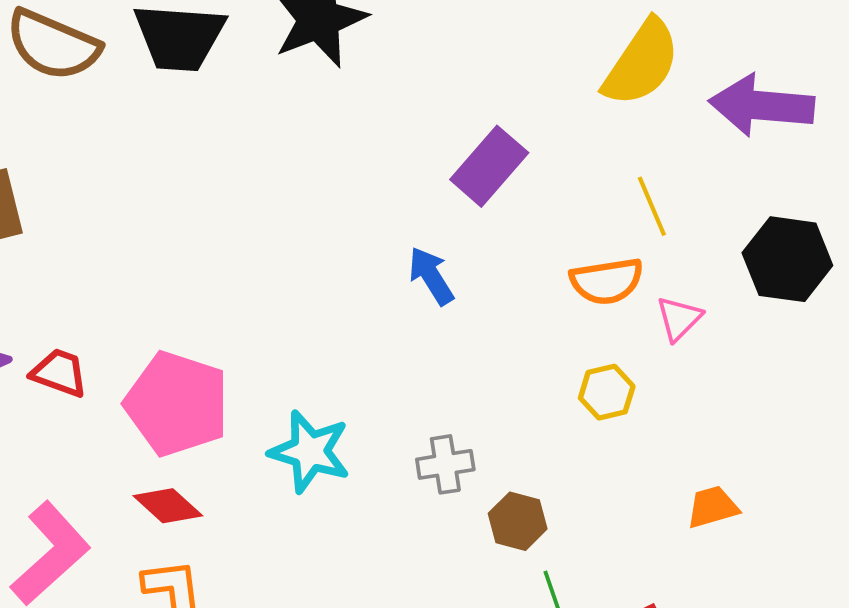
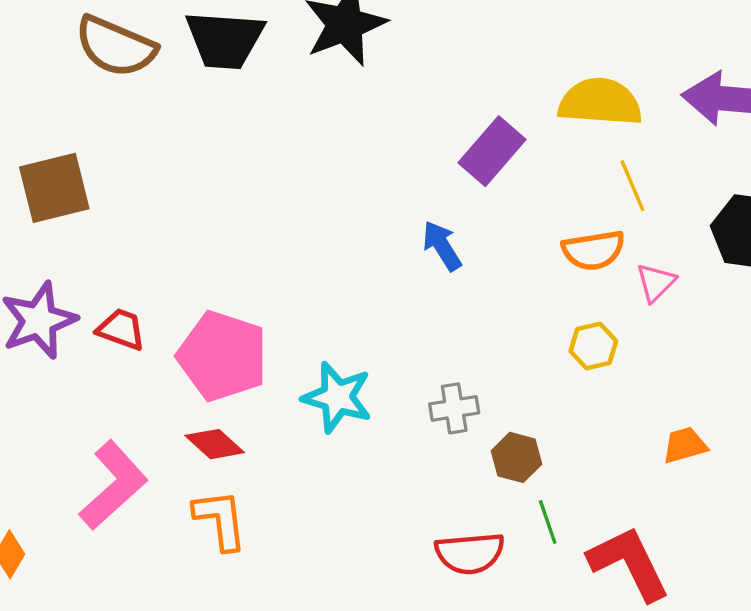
yellow semicircle: (642, 63) -> (600, 102), moved, turned -120

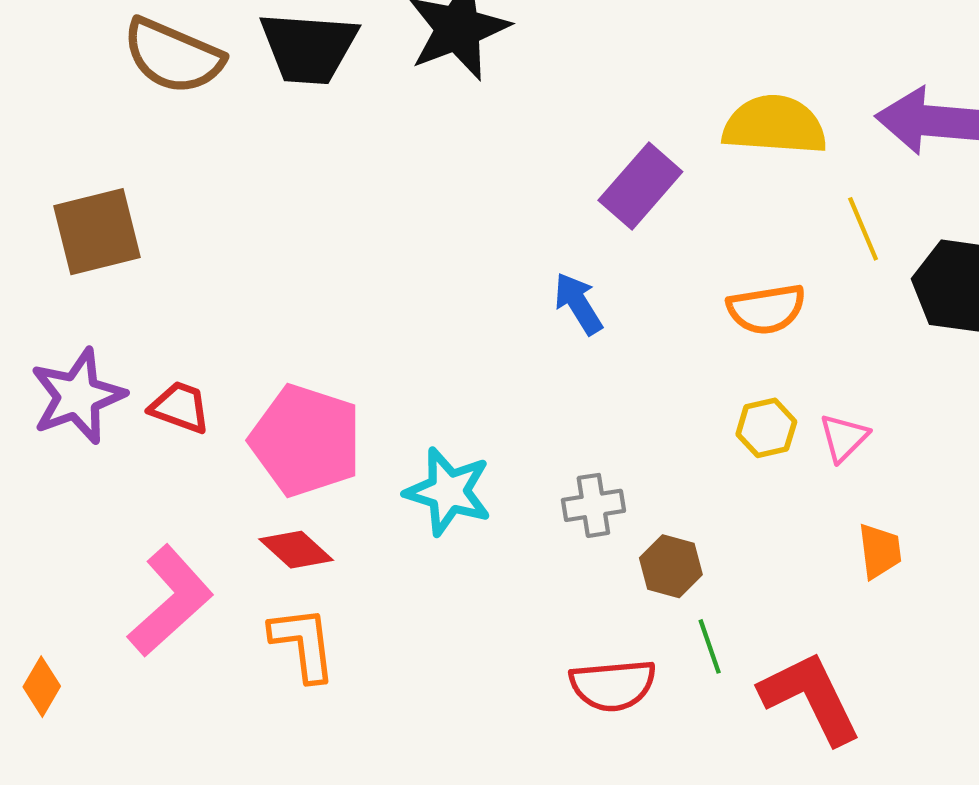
yellow line: (632, 186) -> (863, 229), moved
pink triangle: (656, 283) -> (844, 438), moved
orange trapezoid: (685, 445) -> (880, 551), turned 99

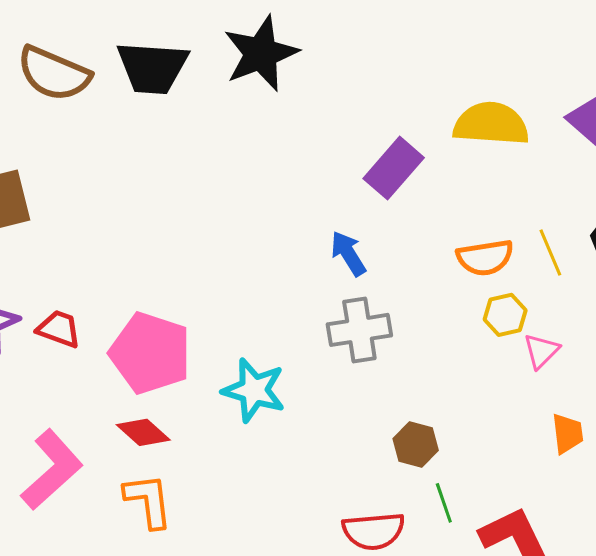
yellow line: (863, 229) -> (550, 253), moved
yellow hexagon: (766, 428) -> (505, 315), moved
gray cross: (593, 505) -> (359, 330), moved, size x1.4

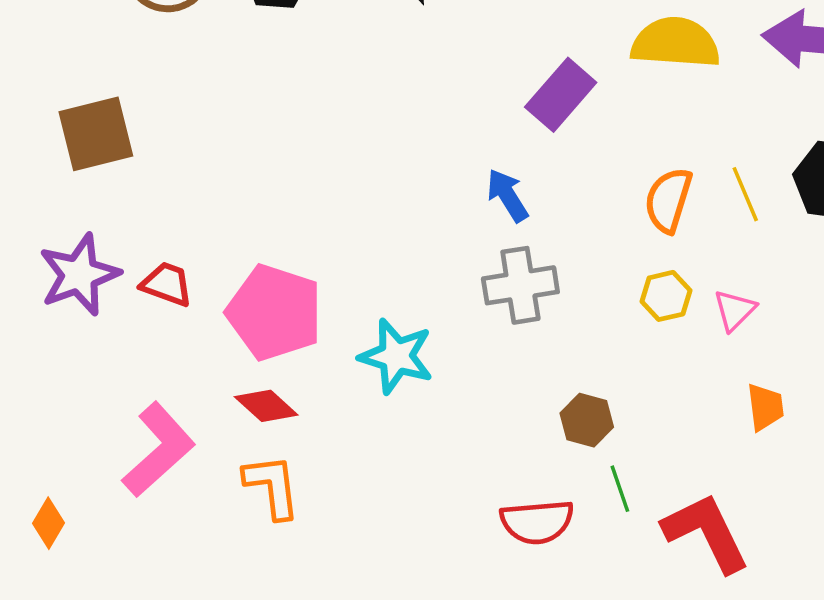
orange semicircle: (485, 258) -> (668, 200), turned 116
yellow hexagon: (505, 315) -> (666, 296), moved

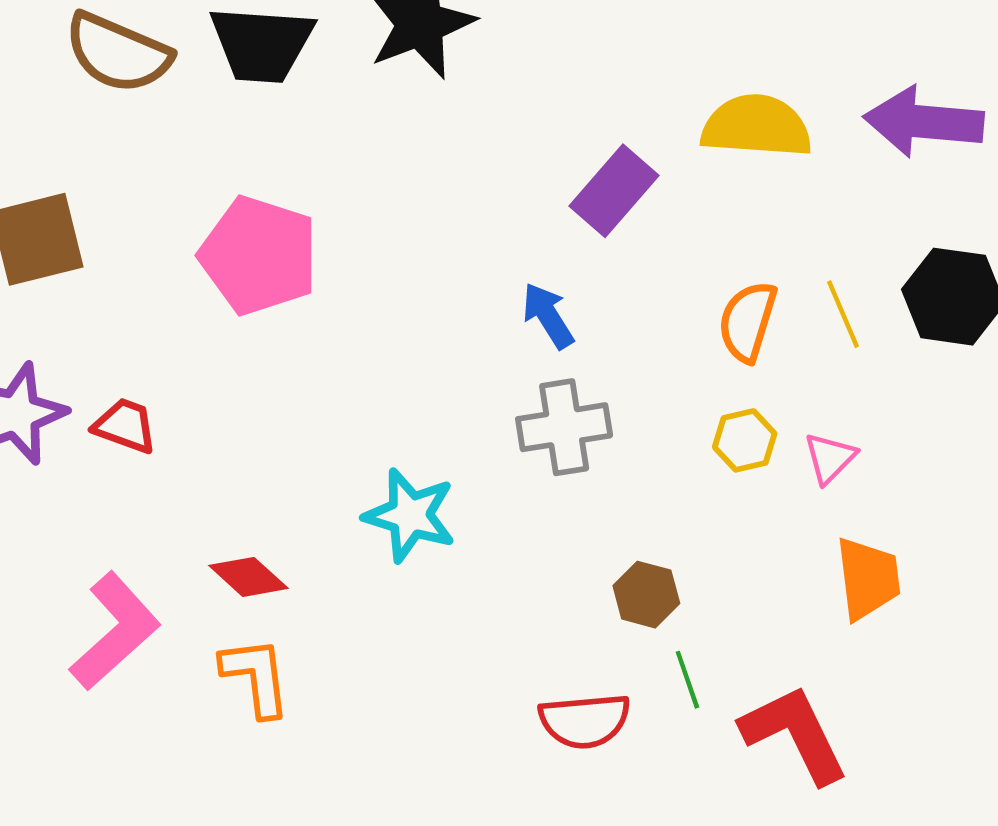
pink pentagon: (274, 312) -> (259, 255), moved
orange trapezoid: (765, 407) -> (868, 578), size x1.4

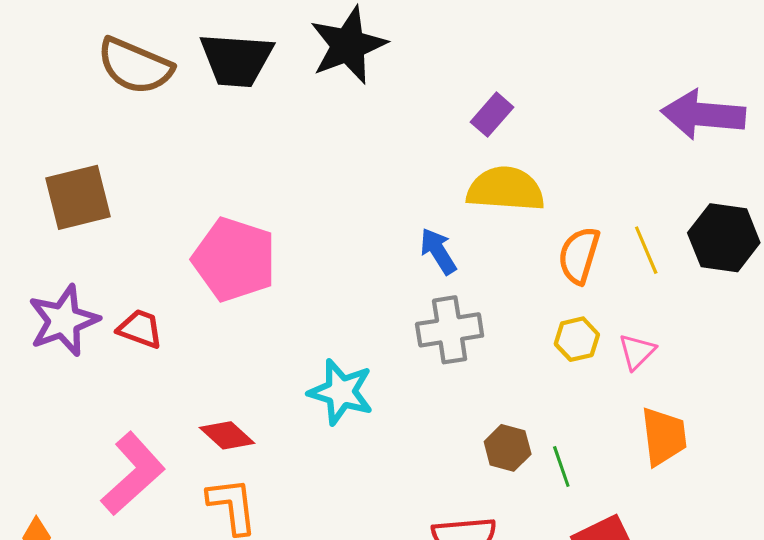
yellow semicircle: (756, 126) -> (505, 189), moved
purple rectangle: (614, 191) -> (492, 115), moved, size x0.7
pink pentagon: (259, 255) -> (234, 259), moved
green line: (687, 680) -> (561, 466), moved

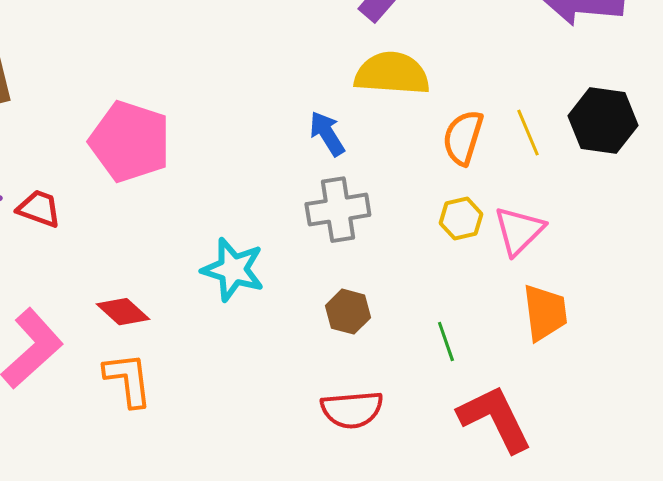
pink triangle: (637, 352) -> (519, 231), size x1.4
brown hexagon: (508, 448) -> (348, 312), moved

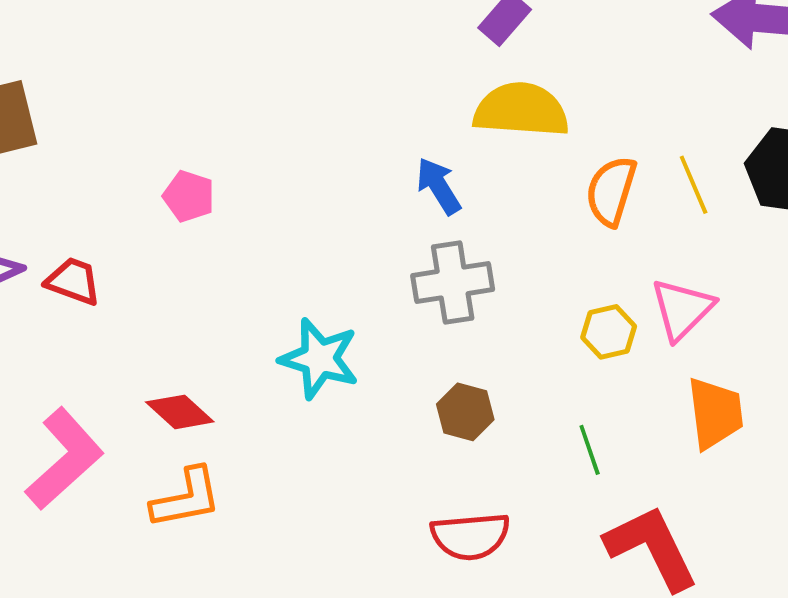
pink pentagon: (130, 142) -> (189, 196), size x0.5
yellow hexagon: (461, 219) -> (609, 332), moved
orange L-shape: (128, 380) -> (186, 498), turned 86

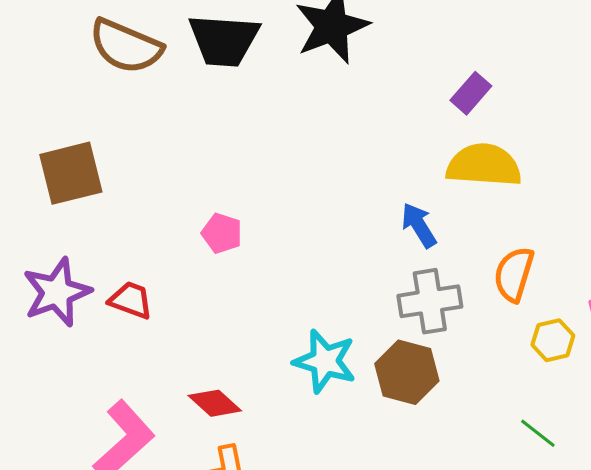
orange semicircle: (611, 191) -> (514, 274), moved
brown hexagon: (465, 412) -> (407, 372), moved, size x1.4
green line: (590, 450) -> (538, 433), turned -33

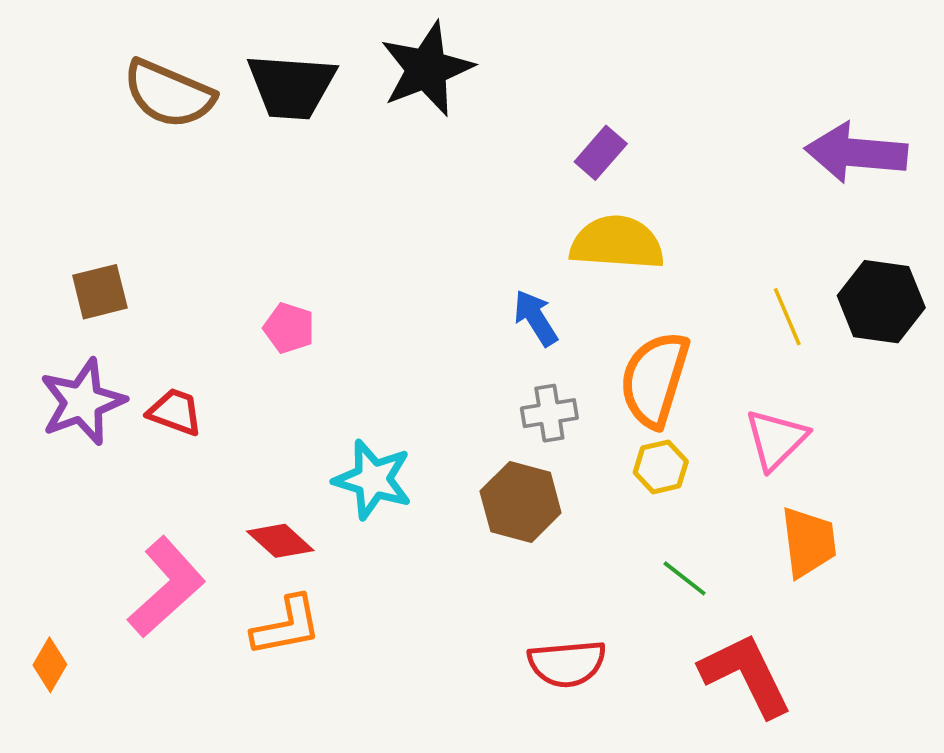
brown square: (71, 173) -> (100, 292), moved, size x0.7
orange semicircle: (514, 274) -> (655, 379), size x1.4
gray cross: (430, 301) -> (549, 413), size x0.7
yellow hexagon: (553, 340) -> (661, 467), moved
cyan star: (325, 361) -> (373, 479), moved

